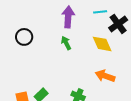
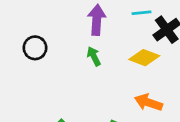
yellow diamond: (102, 44) -> (144, 58), turned -45

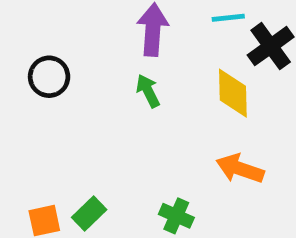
yellow diamond: (144, 58) -> (233, 93), turned 68

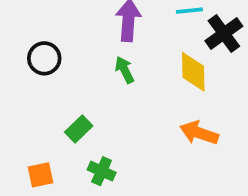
green rectangle: (89, 213) -> (79, 129), moved
green cross: (176, 216) -> (102, 171), moved

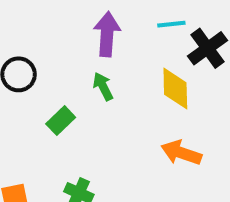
green rectangle: (79, 129) -> (61, 121), moved

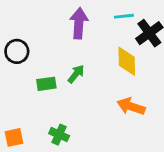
green arrow: (103, 86) -> (76, 74), moved, turned 66
green rectangle: (61, 121) -> (46, 84), turned 36

